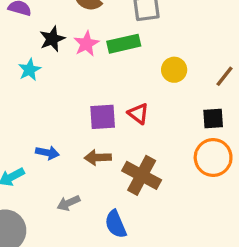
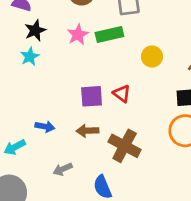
black star: (52, 39) -> (35, 30), moved

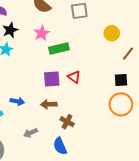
green rectangle: (109, 35) -> (59, 48), moved
yellow circle: (152, 57) -> (112, 33), moved
brown cross: (125, 146) -> (67, 122), moved, size x0.6

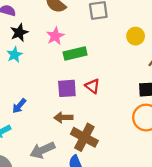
blue arrow: (17, 101) -> (19, 106), moved, turned 120
brown cross: (67, 122) -> (84, 137), size x1.6
gray arrow: (30, 133) -> (42, 150), size x1.5

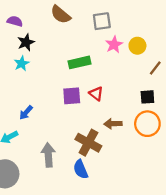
pink star: (55, 36) -> (114, 45), moved
brown arrow: (63, 118) -> (113, 124), moved
gray arrow: (42, 150) -> (48, 155), turned 110

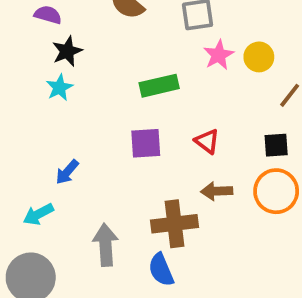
red triangle: (96, 94) -> (207, 141), moved
brown cross: (88, 143) -> (174, 224), turned -35

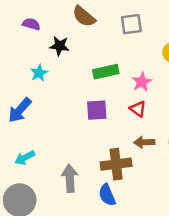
black star: (67, 51) -> (59, 46), moved, turned 30
pink star: (219, 55) -> (142, 82), moved
blue arrow: (67, 172) -> (20, 110), moved, size x1.5

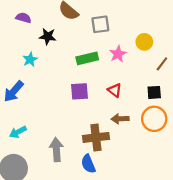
gray square: (131, 24) -> (100, 24), moved
pink star: (142, 82) -> (118, 54), moved

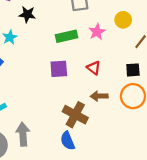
brown cross: (96, 137) -> (75, 115), turned 35
gray arrow: (56, 150) -> (23, 134), moved

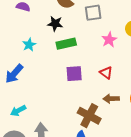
black star: (27, 14) -> (55, 24), moved
green rectangle: (66, 36) -> (66, 44), moved

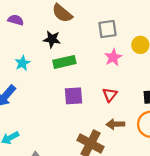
gray square: (93, 13) -> (107, 29), moved
red triangle: (106, 73) -> (110, 95), turned 32

